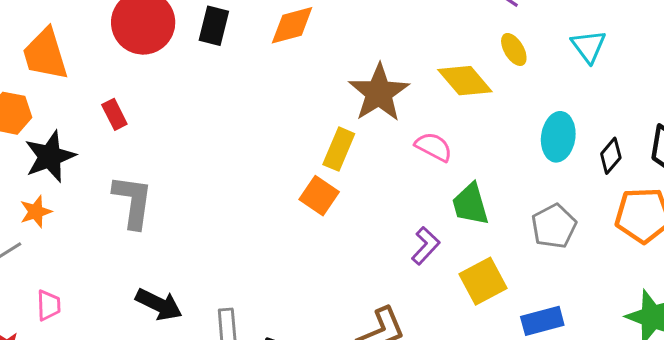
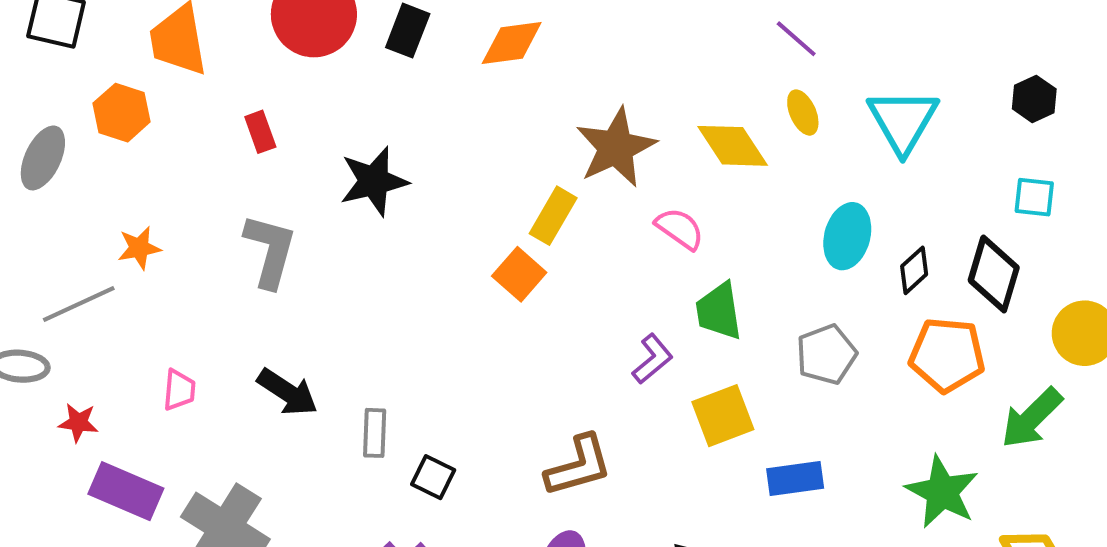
cyan triangle: (589, 46) -> (903, 121), size x1.5
black star: (50, 156) -> (374, 181), moved
pink trapezoid: (49, 305) -> (179, 390), moved

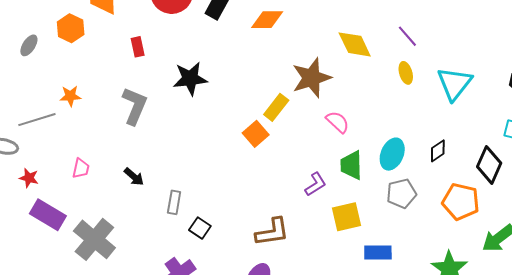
yellow diamond: (733, 146) -> (355, 44), moved
gray ellipse: (43, 158) -> (29, 45), size x0.7
cyan ellipse: (847, 236) -> (392, 154), moved
black diamond: (914, 270) -> (438, 151), moved
black arrow: (288, 392) -> (134, 177), size x0.7

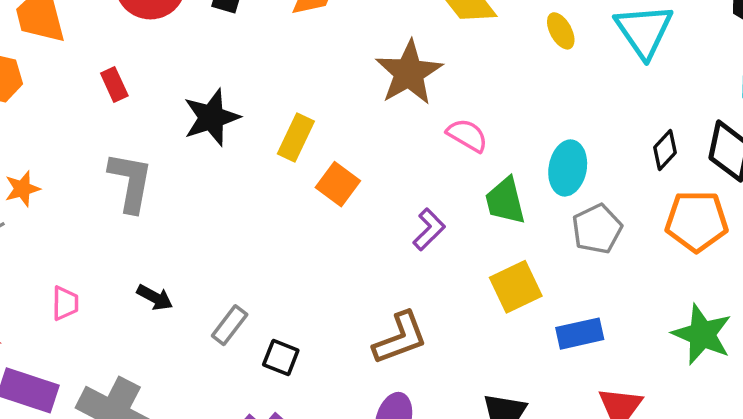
yellow rectangle: (276, 107) -> (296, 138), moved
black diamond: (438, 151) -> (665, 150), moved
purple L-shape: (316, 184) -> (429, 229), moved
gray rectangle: (174, 202) -> (230, 325), turned 40

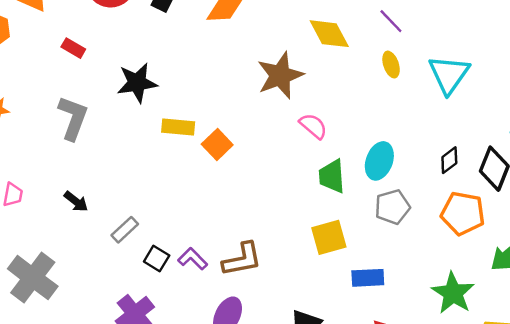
red rectangle: (114, 84) -> (73, 48), turned -45
yellow rectangle: (296, 138) -> (178, 127), moved, turned 60
purple L-shape: (429, 229) -> (193, 259), moved, turned -100

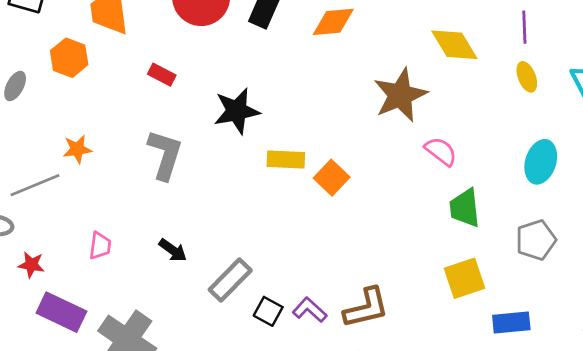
purple line: (391, 21) -> (524, 27), turned 44
cyan ellipse: (379, 161) -> (541, 162), moved
gray rectangle: (125, 230) -> (230, 280), size x1.4

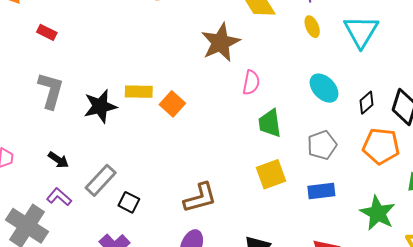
black star: (237, 111) -> (100, 106), moved
pink semicircle: (441, 151) -> (251, 83), turned 65
cyan ellipse: (541, 162) -> (324, 88), turned -60
purple L-shape: (310, 310) -> (59, 197), moved
blue rectangle: (511, 323) -> (321, 191), moved

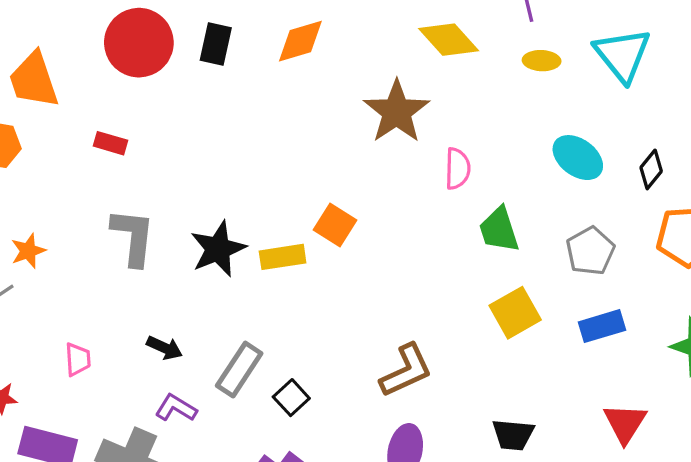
yellow ellipse: (312, 27) -> (542, 61), turned -55
yellow rectangle: (139, 92) -> (283, 257), moved
black square: (129, 202) -> (291, 398), turned 30

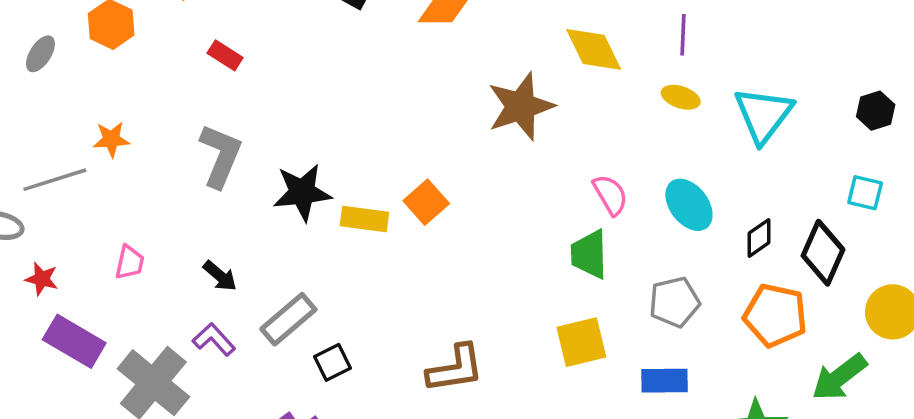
pink semicircle: (458, 169) -> (610, 195), moved, turned -48

